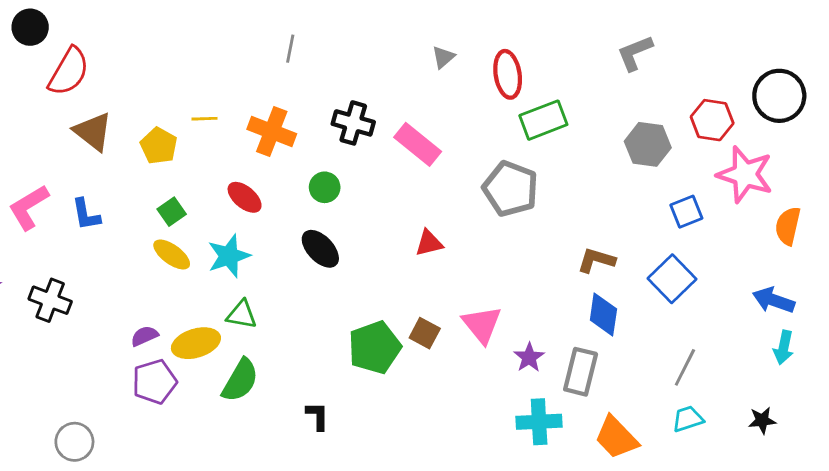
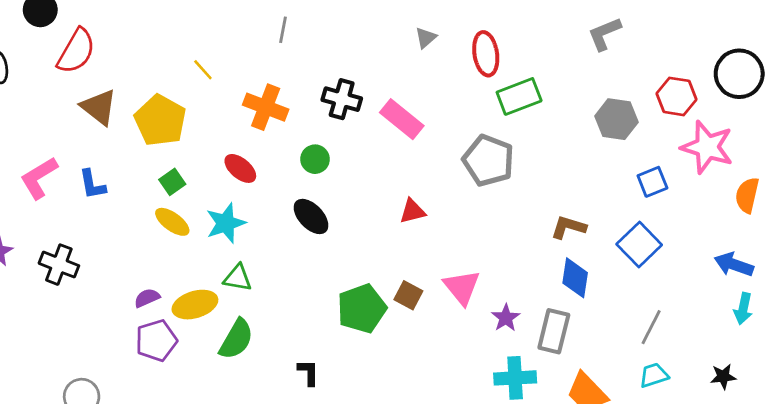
yellow line: (205, 119) -> (203, 70), moved, turned 50
yellow pentagon: (159, 146) -> (160, 120), size x1.5

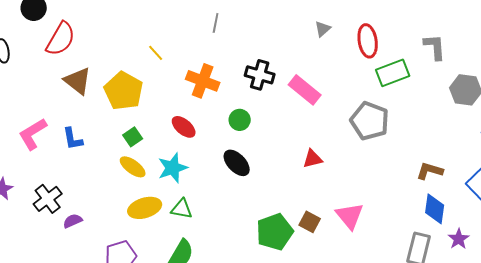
gray L-shape: (604, 34) -> (435, 47), moved, turned 108
black cross: (59, 265) -> (48, 199), turned 32
purple semicircle: (147, 298) -> (73, 221), moved
yellow ellipse: (195, 305) -> (145, 208), moved
purple star: (506, 318) -> (459, 239), moved

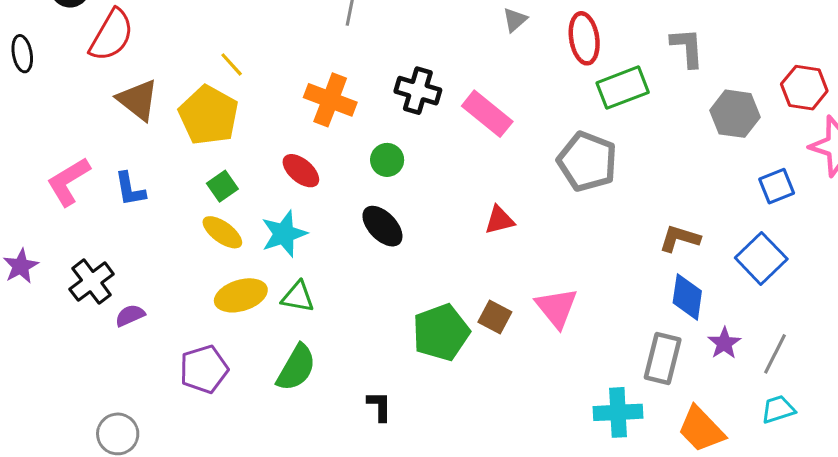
yellow line: (156, 53) -> (232, 64), moved

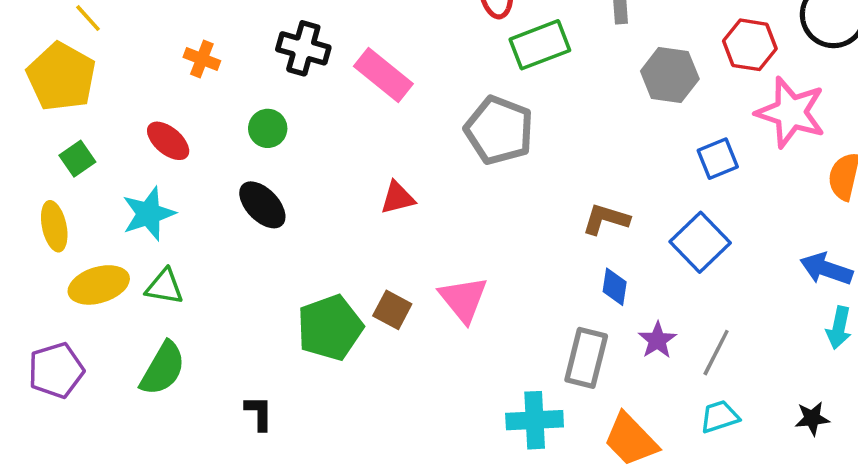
orange cross: (330, 100) -> (202, 59), size x0.6
yellow ellipse: (222, 232) -> (54, 226), moved, turned 42
blue diamond: (687, 297) -> (615, 287), size x0.7

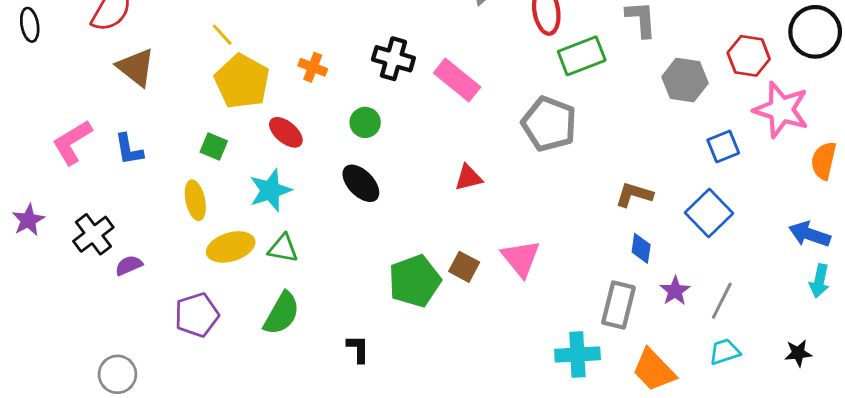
yellow pentagon: (61, 77) -> (242, 81), moved
green square: (77, 159) -> (214, 146), turned -32

